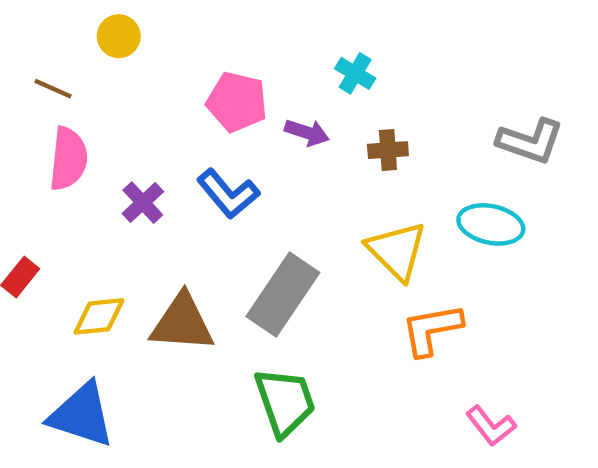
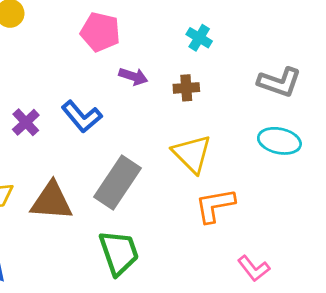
cyan cross: (355, 73) -> (199, 38), moved
pink pentagon: (237, 102) -> (100, 32), moved
cyan ellipse: (491, 224) -> (279, 141), moved

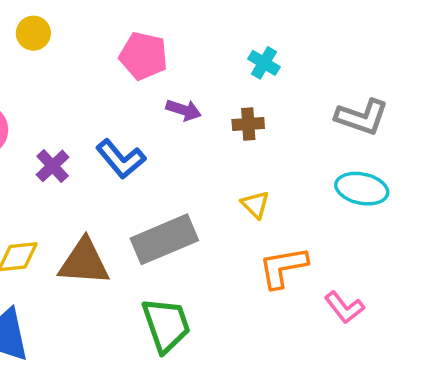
yellow triangle: (192, 154) -> (255, 204), size x0.6
gray rectangle: (118, 182) -> (164, 239), turned 33
pink L-shape: (254, 268) -> (344, 307), moved

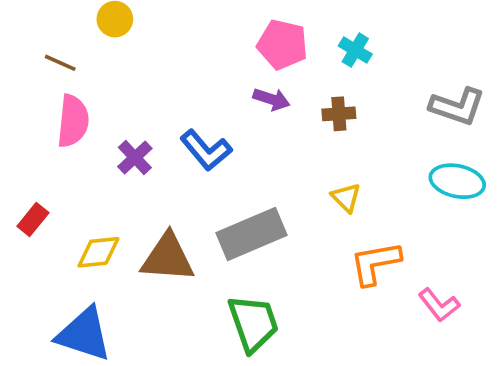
pink pentagon: (143, 56) -> (282, 45), moved

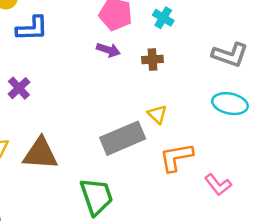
blue L-shape: (206, 150) -> (32, 28), moved, turned -52
gray rectangle: (251, 234) -> (123, 138), moved

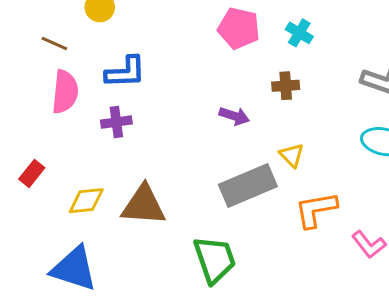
blue L-shape: (32, 28) -> (125, 72), moved
purple arrow: (108, 50) -> (234, 116), moved
purple cross: (19, 88) -> (116, 122), turned 35

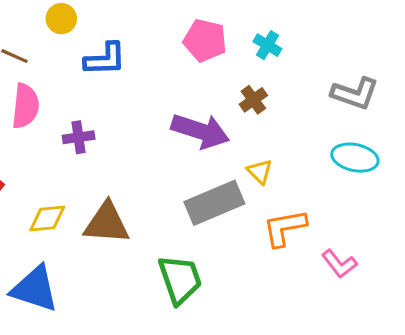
blue L-shape: (125, 72) -> (105, 59), moved
brown cross: (286, 86) -> (253, 100), turned -32
purple arrow: (234, 116) -> (200, 131), size x1.8

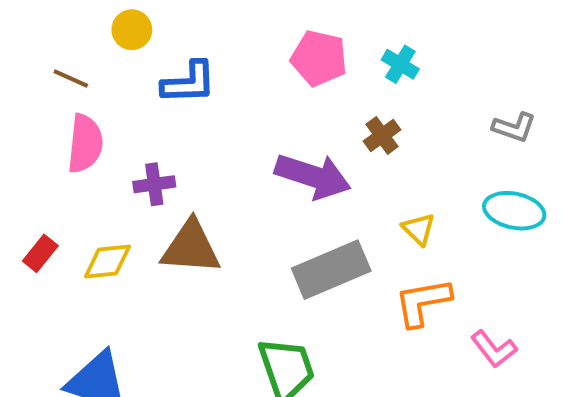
gray L-shape: (355, 94) -> (514, 127), size x0.7
yellow triangle: (260, 172) -> (419, 229), moved
yellow diamond: (47, 218) -> (107, 262), moved
brown triangle: (107, 223) -> (191, 247), moved

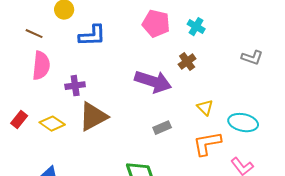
cyan ellipse: (514, 211) -> (243, 123), moved
brown triangle: (191, 247) -> (93, 117), turned -32
yellow diamond: (107, 262) -> (52, 124), turned 40
gray rectangle: (331, 270) -> (162, 128), size x0.5

